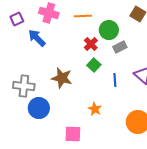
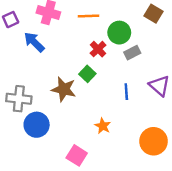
green square: (94, 65) -> (87, 74), moved
pink square: (73, 134) -> (77, 155), turned 30

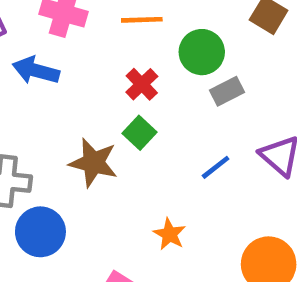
blue arrow: (34, 42) -> (36, 70), turned -30
red cross: (98, 49) -> (142, 84), moved
blue line: (126, 92) -> (216, 167), turned 56

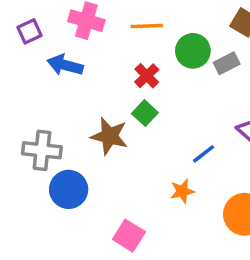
gray rectangle: (227, 91) -> (227, 63), moved
blue line: (216, 167) -> (204, 154), moved
orange star: (169, 234) -> (182, 191), moved, turned 30

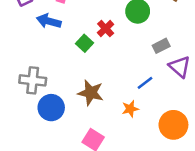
gray rectangle: (227, 63) -> (161, 46), moved
green square: (145, 113) -> (85, 43), moved
brown star: (109, 136) -> (91, 93), moved

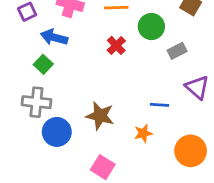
green square: (85, 43) -> (43, 64), moved
gray rectangle: (161, 46) -> (177, 51), moved
blue line: (145, 83) -> (159, 105), turned 42

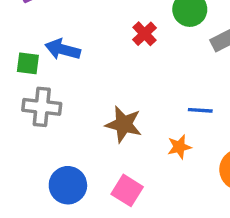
blue arrow: (54, 37) -> (63, 49), moved
green square: (43, 64) -> (28, 63), moved, turned -36
blue circle: (57, 132) -> (68, 185), moved

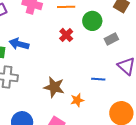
orange star: (179, 147) -> (77, 100), moved

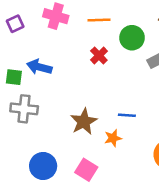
blue line: (98, 79) -> (127, 115), moved
brown star: (54, 87) -> (84, 122), turned 30

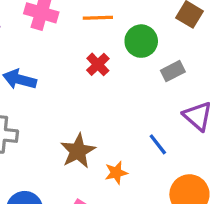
blue line: (127, 115) -> (158, 144), moved, turned 48

